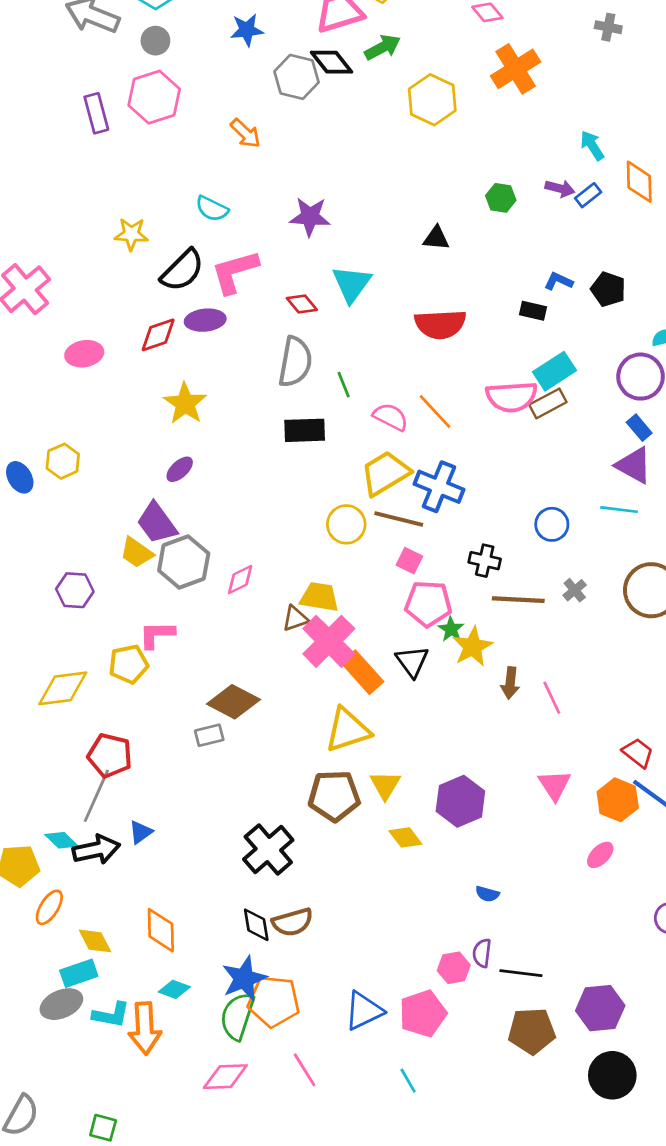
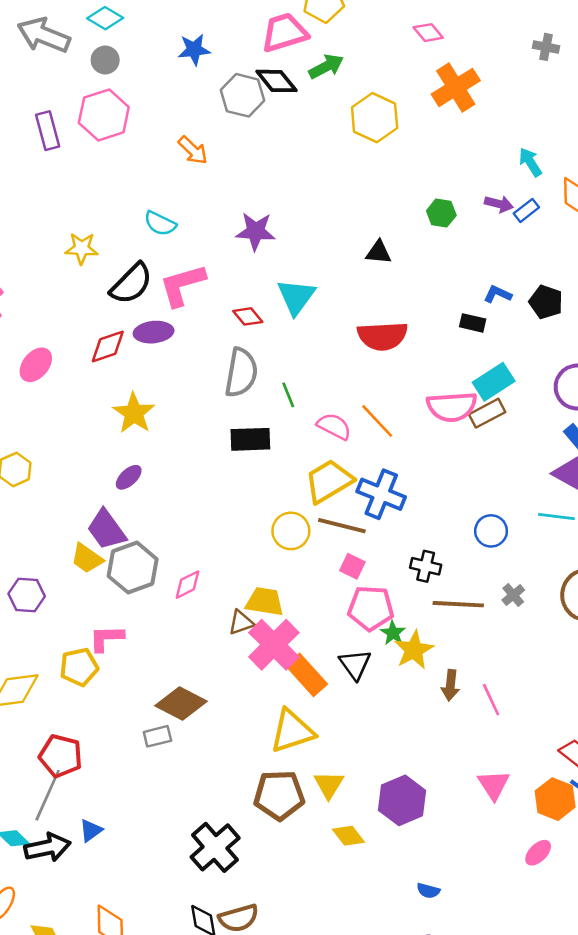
pink ellipse: (84, 354) -> (36, 365), turned -40

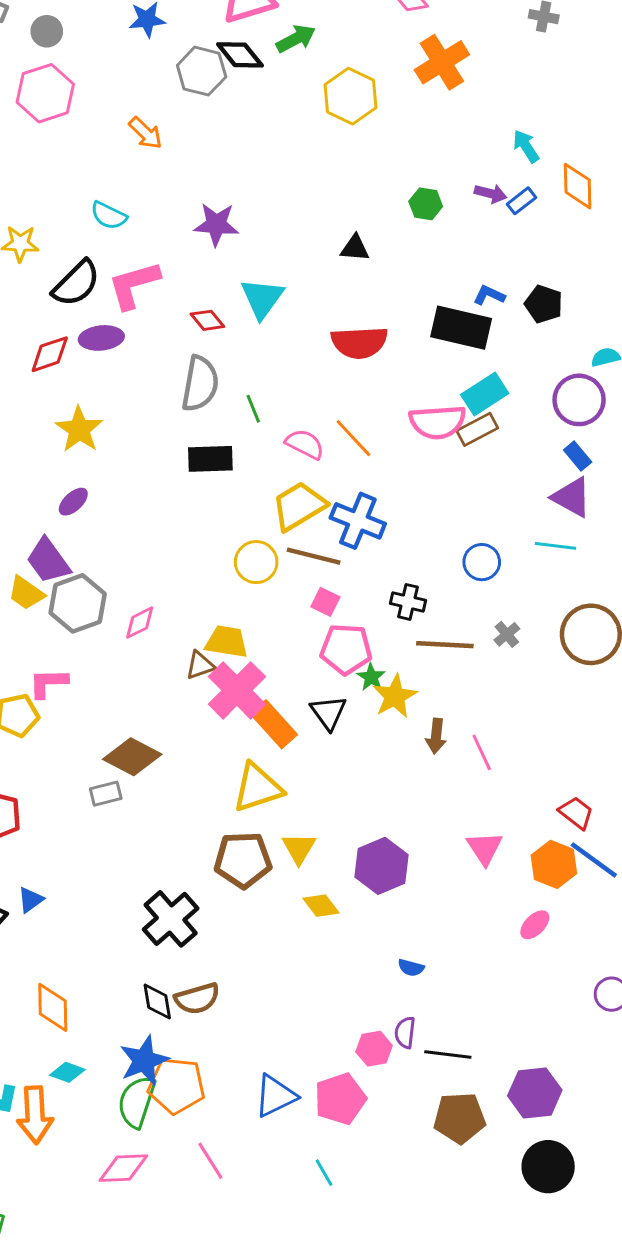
black rectangle: (473, 323) -> (461, 328), size x2.0

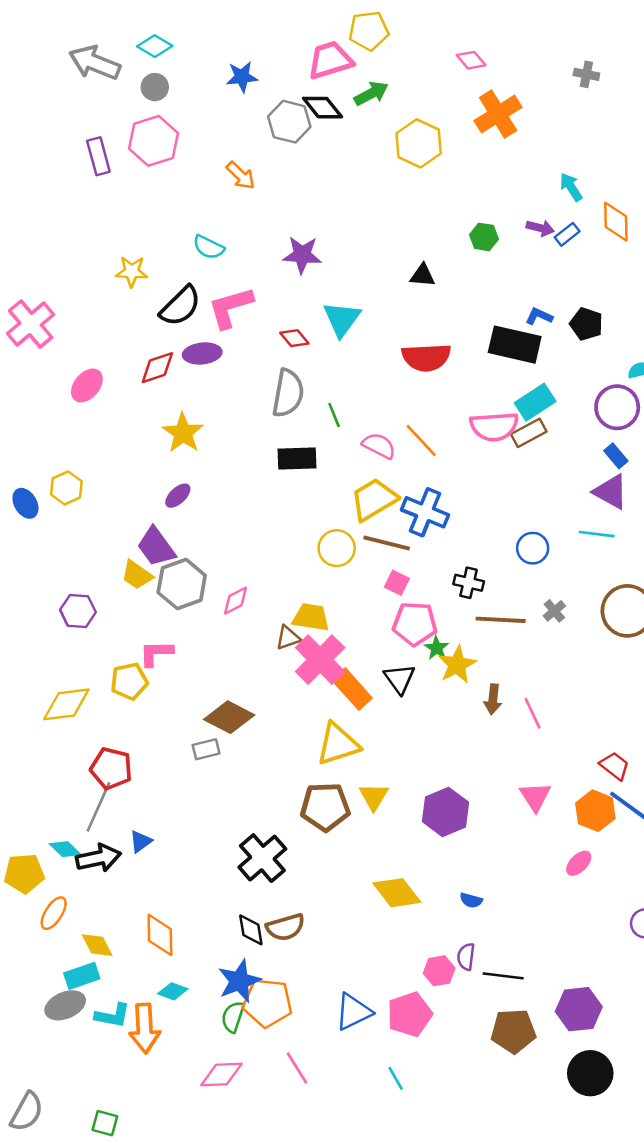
yellow diamond: (321, 906) -> (397, 893), moved, size x1.5
green semicircle: (137, 1102) -> (233, 1017), size x0.7

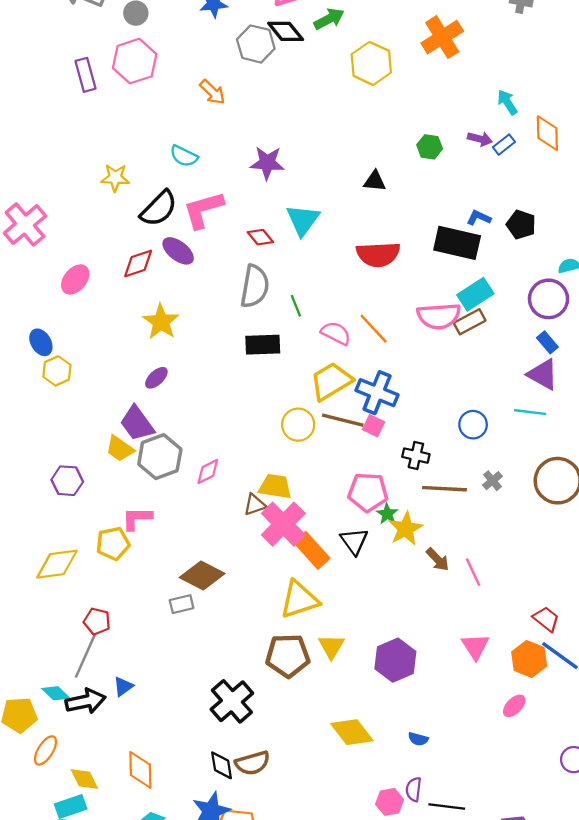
purple ellipse: (202, 353) -> (178, 251), turned 44
blue ellipse: (25, 503) -> (41, 342), moved
pink square: (397, 583) -> (374, 426), moved
brown arrow: (493, 699) -> (438, 560), turned -50
red pentagon: (111, 768) -> (97, 621), size x0.7

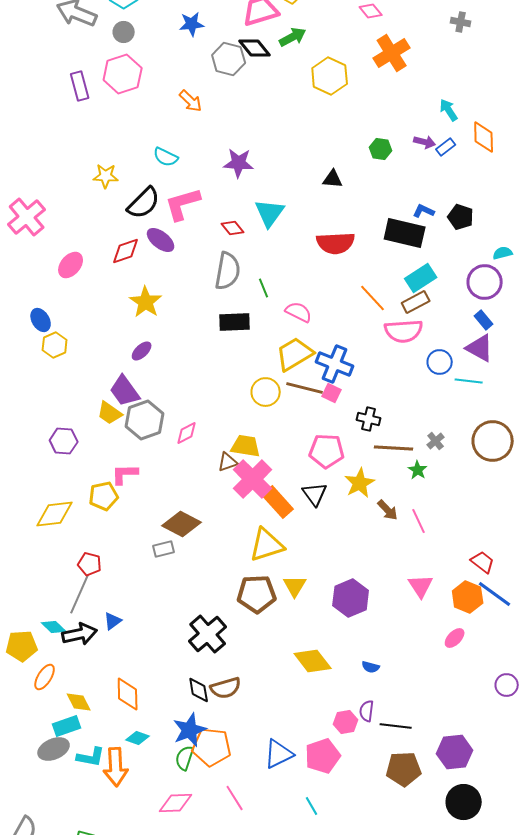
pink semicircle: (439, 316) -> (404, 331), moved
orange line: (374, 329) -> (373, 298), moved
blue circle: (473, 425) -> (440, 362), moved
green star: (387, 514) -> (418, 470), moved

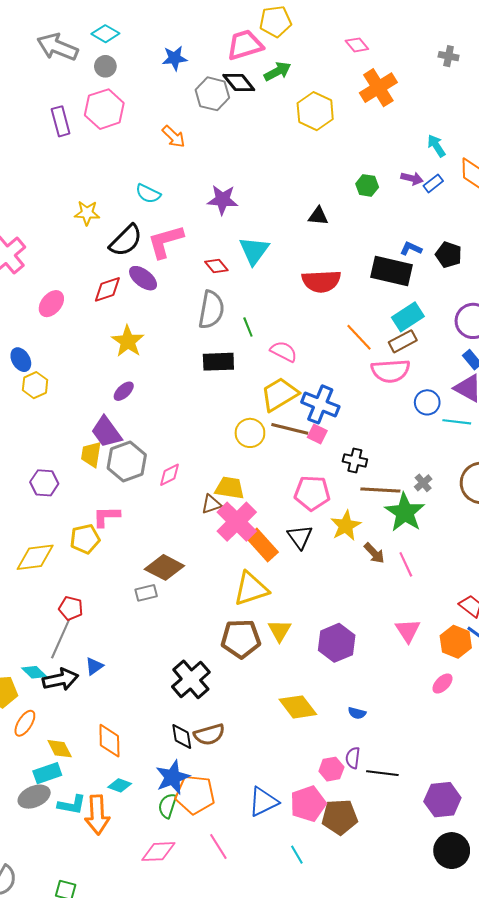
yellow trapezoid: (110, 413) -> (91, 454), turned 64
green star: (418, 470) -> (405, 512), size x2.0
brown pentagon: (404, 769) -> (340, 817), moved

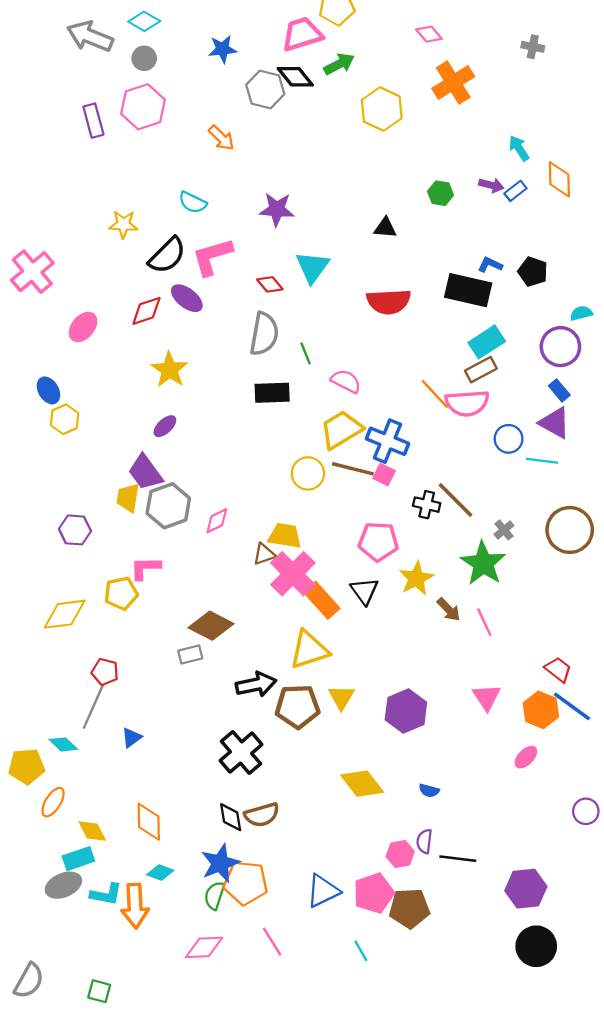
orange line: (359, 337) -> (435, 394), moved
brown line: (380, 490) -> (456, 500), moved, turned 42
black arrow: (61, 679) -> (256, 684), moved

